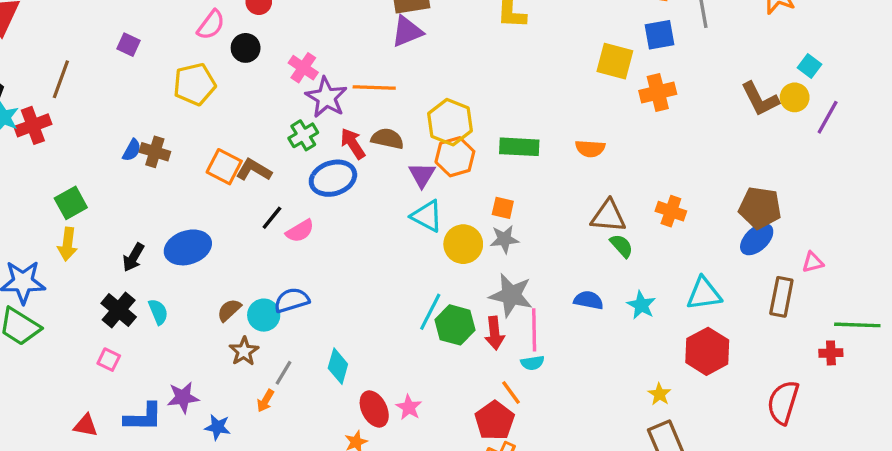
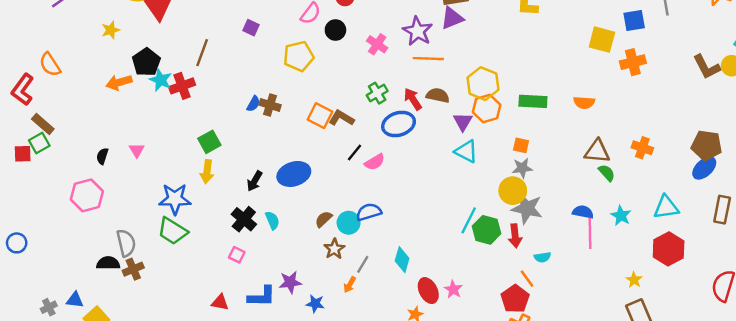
purple star: (326, 97) -> (418, 31), moved
yellow circle: (463, 244) -> (513, 191), moved
pink line: (534, 330) -> (590, 233), moved

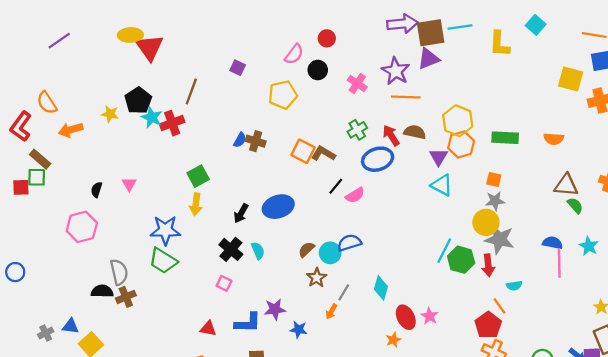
yellow star: (111, 30) -> (110, 114), moved, turned 30
orange arrow: (119, 82) -> (71, 130), moved
green square: (39, 143) -> (37, 177), turned 30

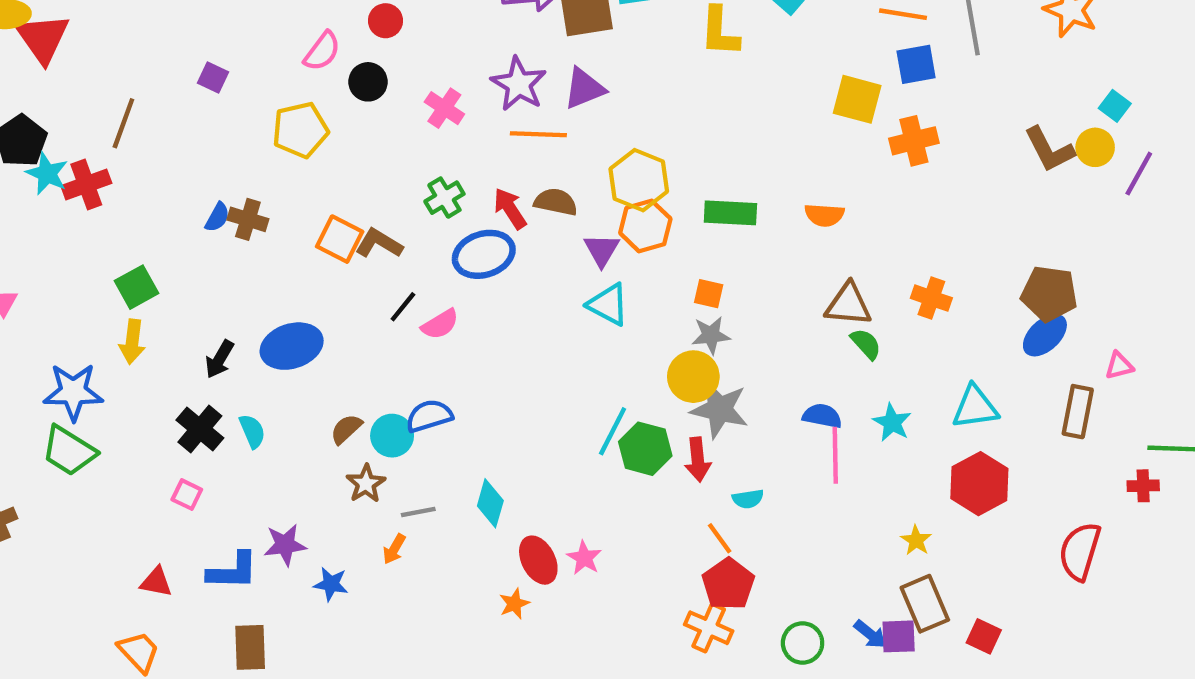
purple triangle: (428, 59) -> (584, 88), moved
gray line: (344, 292) -> (418, 512), turned 48
red pentagon: (488, 325) -> (728, 584), moved

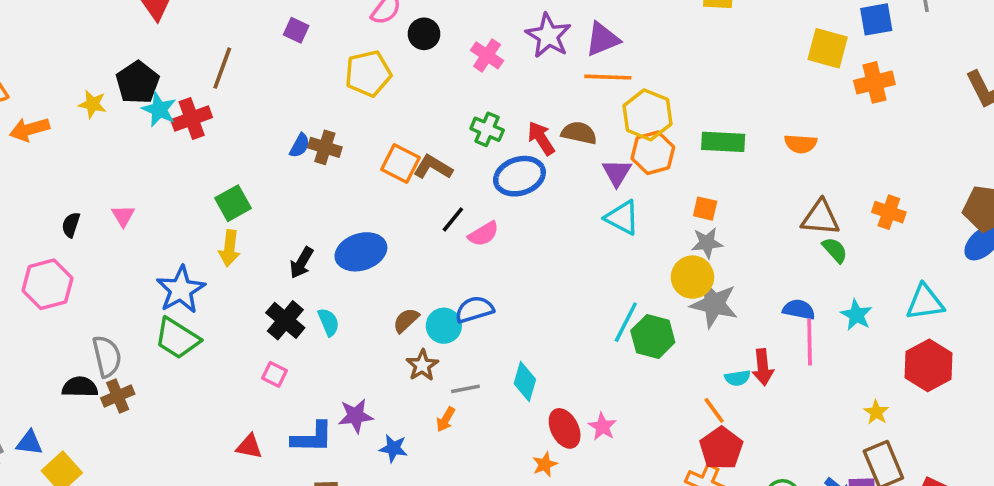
orange line: (538, 134) -> (608, 77), moved
green cross: (444, 198) -> (487, 129), turned -36
blue star: (73, 392) -> (181, 290), turned -30
red arrow: (698, 460) -> (763, 367), moved

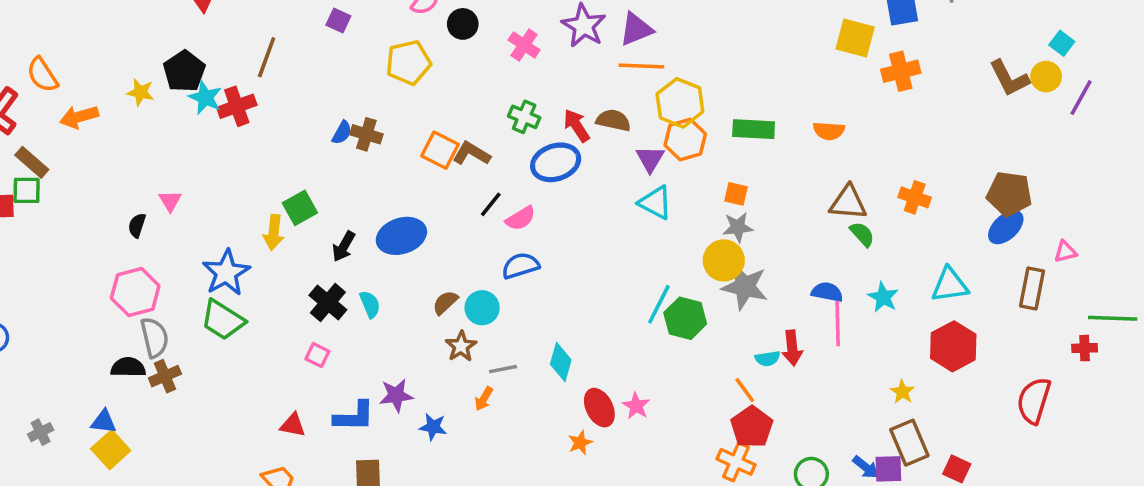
green square: (233, 203) -> (300, 208), moved
black semicircle: (71, 225) -> (137, 225), moved
pink hexagon: (47, 284) -> (135, 292), moved
blue semicircle: (474, 310) -> (521, 266), moved
blue triangle: (29, 443) -> (104, 422), moved

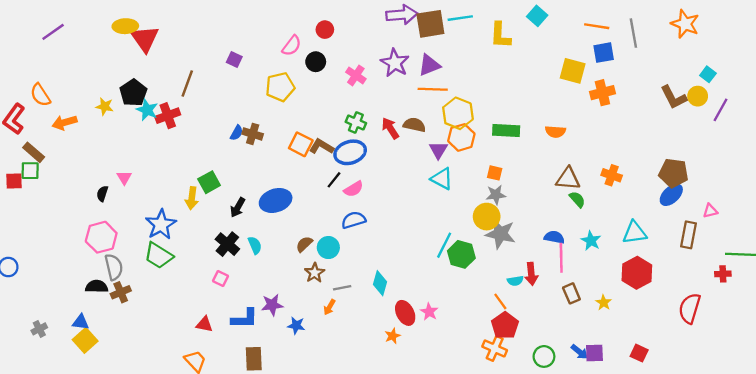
blue ellipse: (556, 162) -> (350, 152), moved
brown rectangle: (909, 443) -> (571, 293), moved, size x0.7

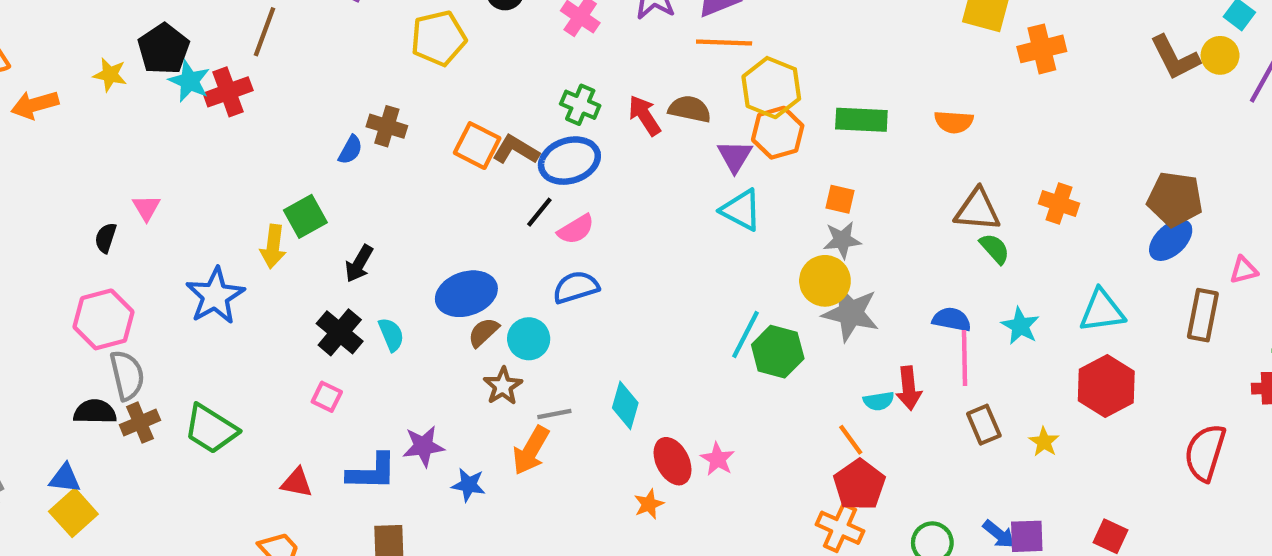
blue semicircle: (237, 133) -> (350, 150), moved
blue ellipse: (276, 200) -> (466, 294), moved
green trapezoid: (159, 256) -> (211, 429), moved
orange arrow: (329, 307) -> (531, 450), size x1.6

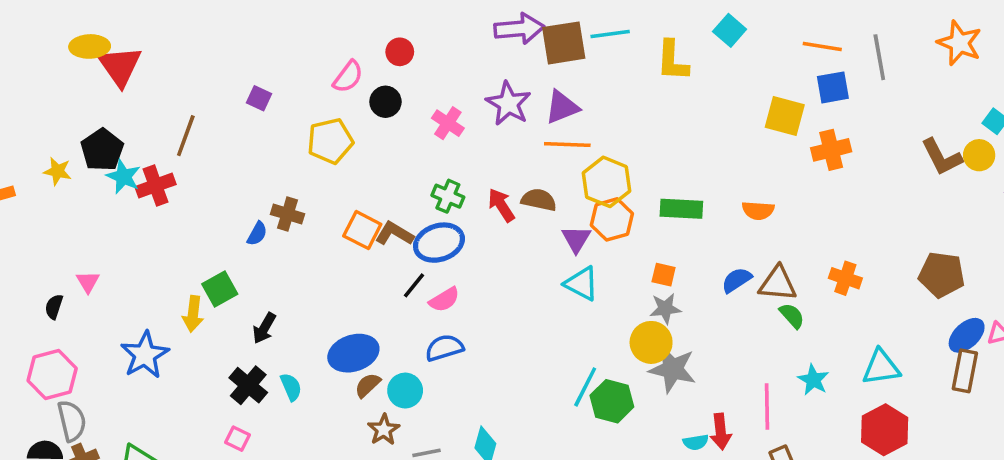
blue ellipse: (1171, 240) -> (967, 335), moved
blue semicircle: (952, 319) -> (737, 280), moved, turned -44

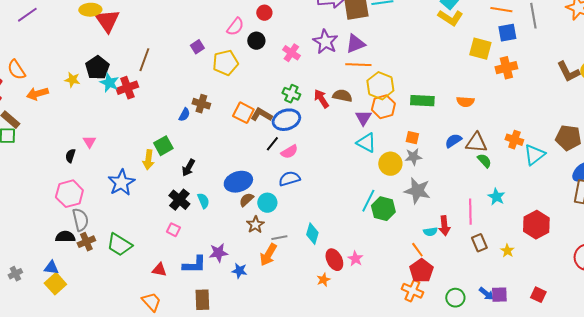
yellow L-shape: (672, 61) -> (450, 18), moved, turned -60
purple square: (259, 98) -> (197, 47), moved, turned 32
yellow circle: (651, 342) -> (390, 164), moved
cyan triangle: (881, 367) -> (534, 155), moved, turned -30

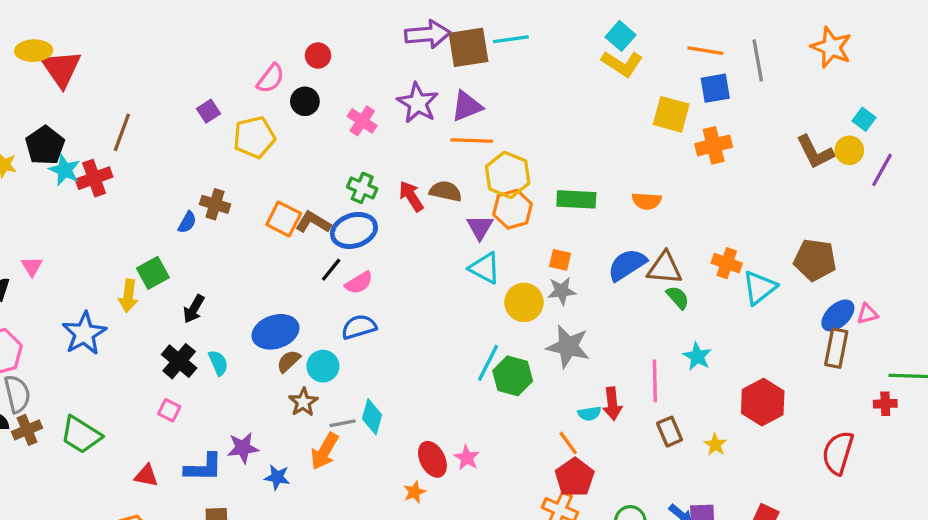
blue semicircle: (453, 141) -> (627, 265), size x1.4
cyan diamond: (312, 234) -> (372, 417), moved

